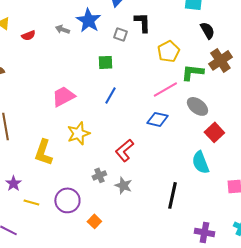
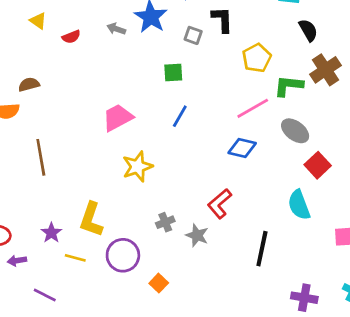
red L-shape: (124, 150) -> (220, 204), moved
yellow L-shape: (43, 152) -> (91, 220), moved

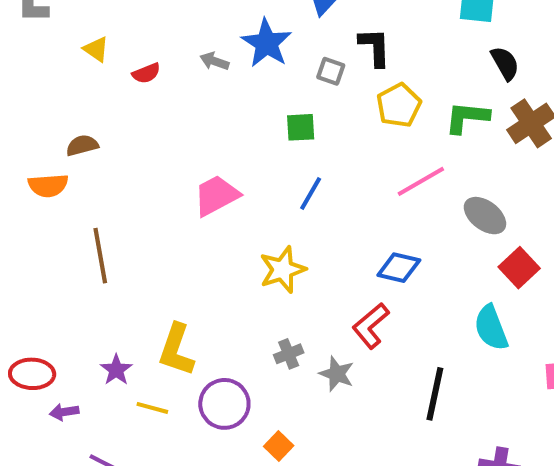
yellow pentagon: (257, 58) -> (399, 105), moved
green L-shape: (288, 86) -> (467, 117), moved
blue diamond: (242, 148) -> (399, 268), moved
yellow star: (137, 167) -> (283, 270), moved

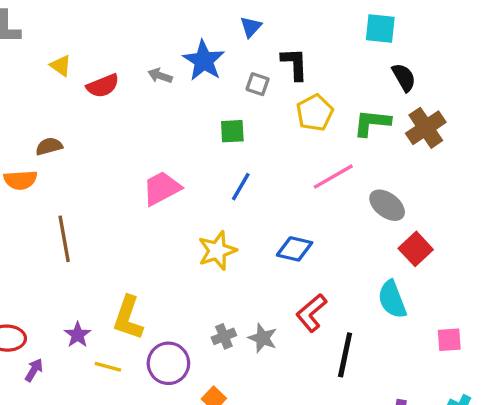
red semicircle: (146, 73) -> (103, 86), size x1.4
blue diamond: (399, 268) -> (295, 249), moved
red L-shape: (371, 326) -> (311, 313), moved
gray cross: (289, 354) -> (224, 336), moved
purple arrow: (64, 412) -> (34, 370), turned 130

